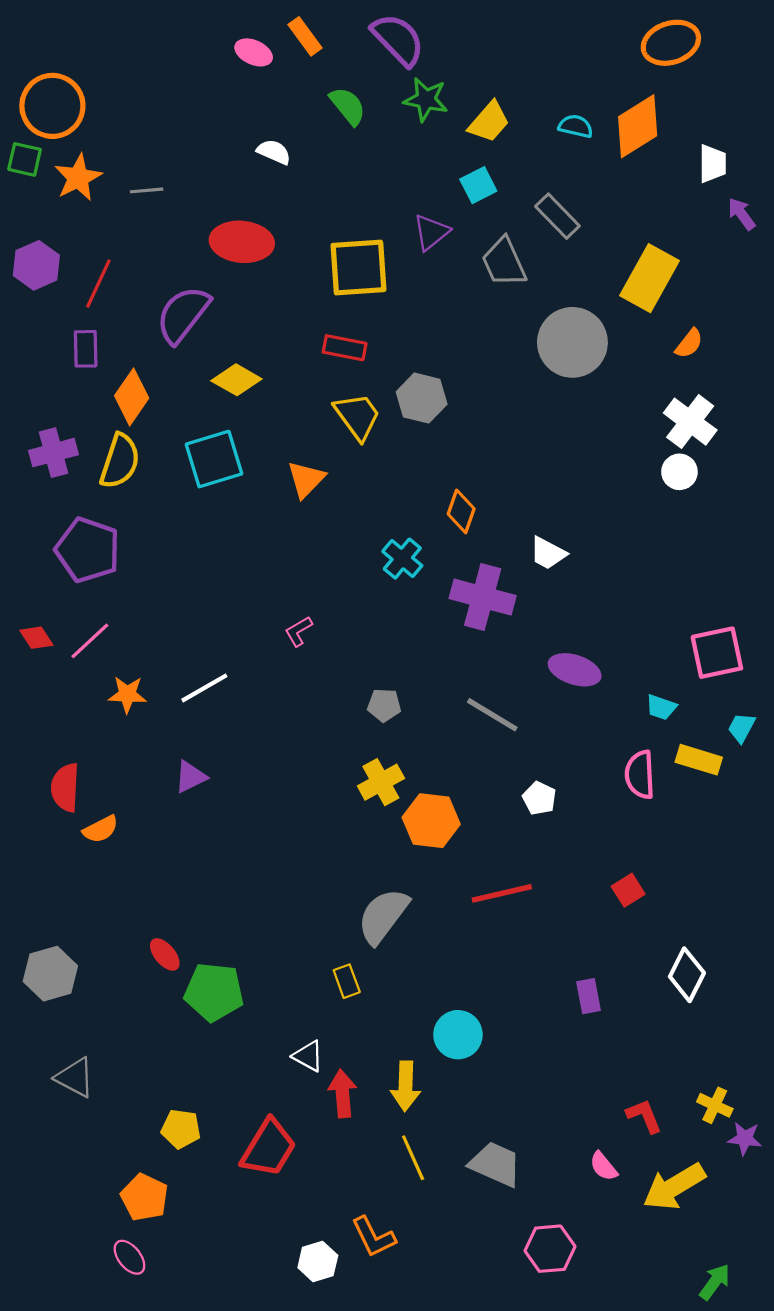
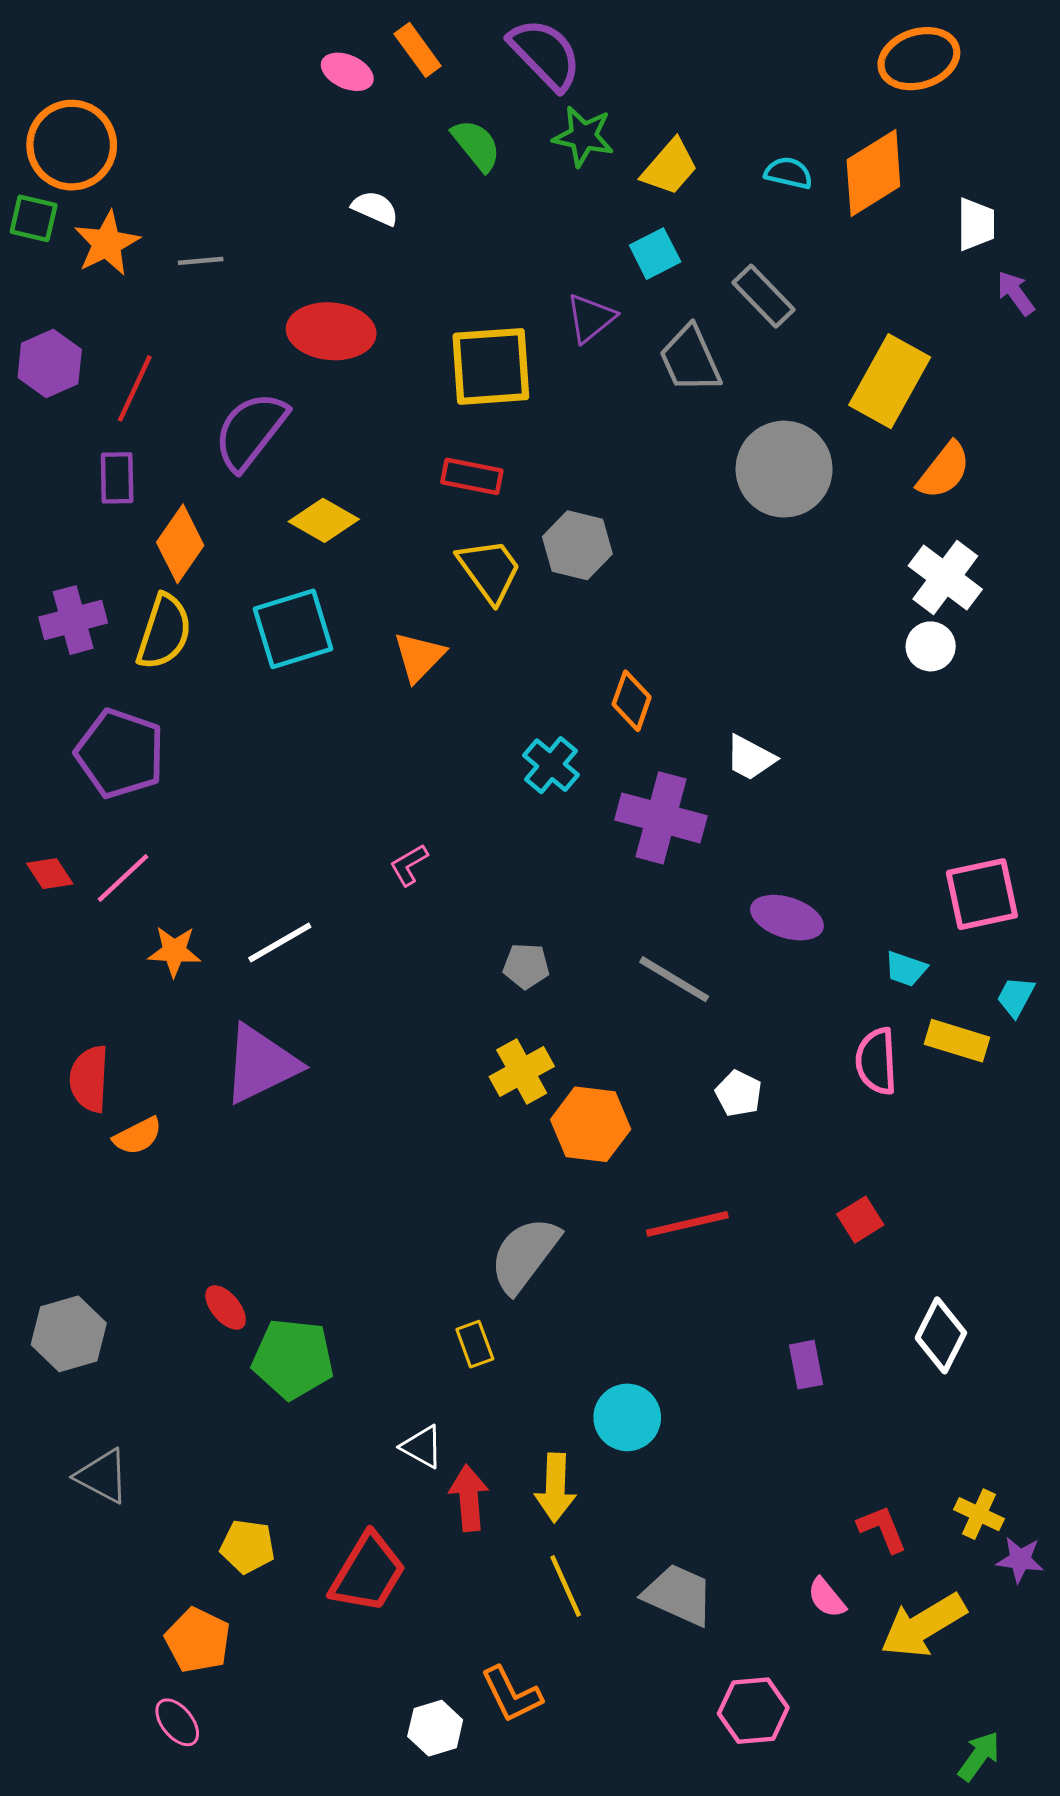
orange semicircle: (689, 343) -> (944, 471), size x1.4
purple triangle: (190, 777) -> (261, 1064), size x1.8

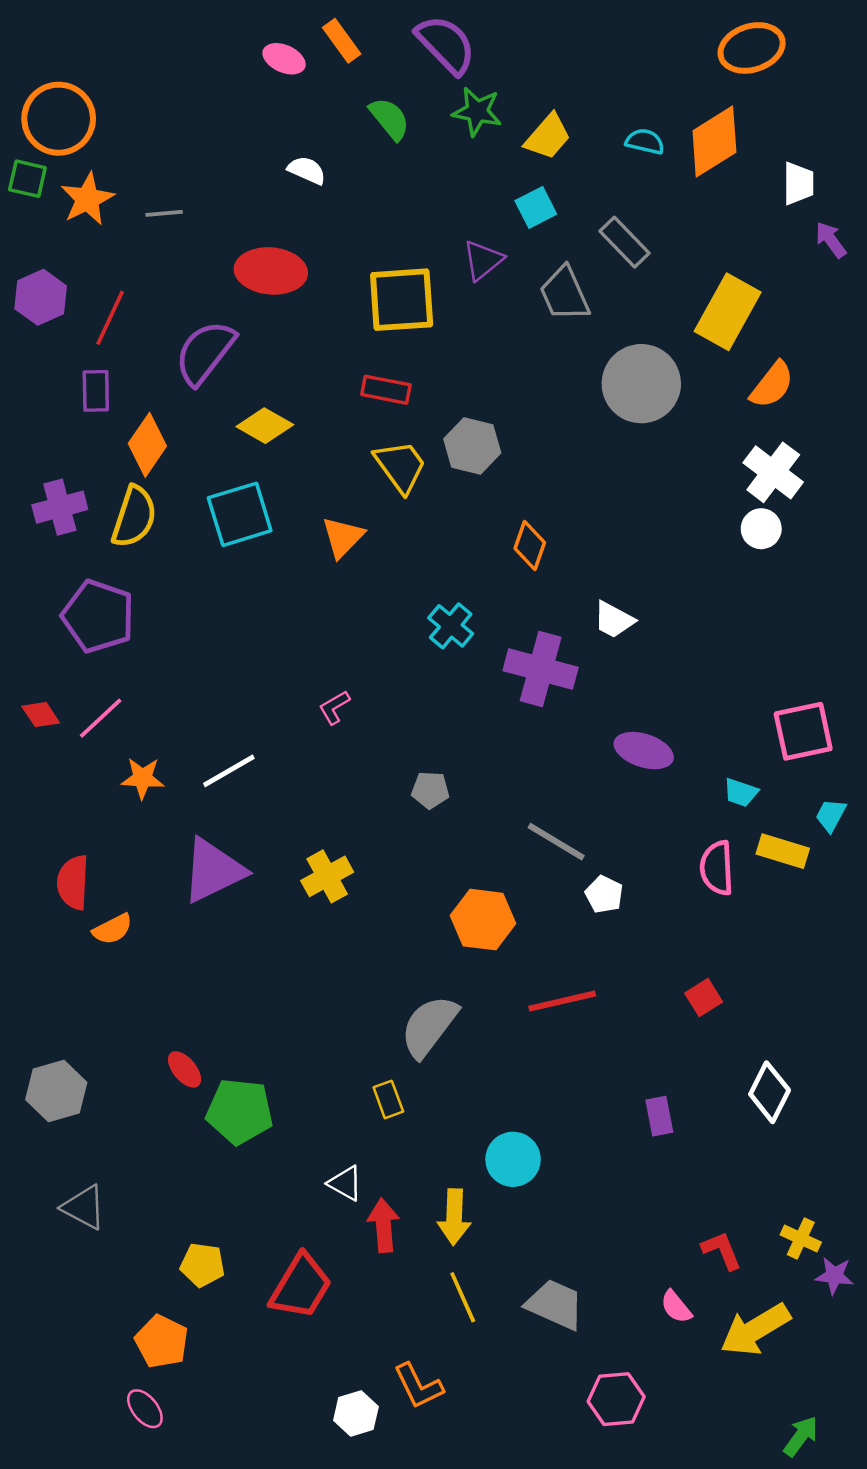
orange diamond: (632, 701) -> (530, 546), moved
gray line: (674, 979) -> (556, 842), moved
yellow cross: (522, 1071) -> (327, 876), moved

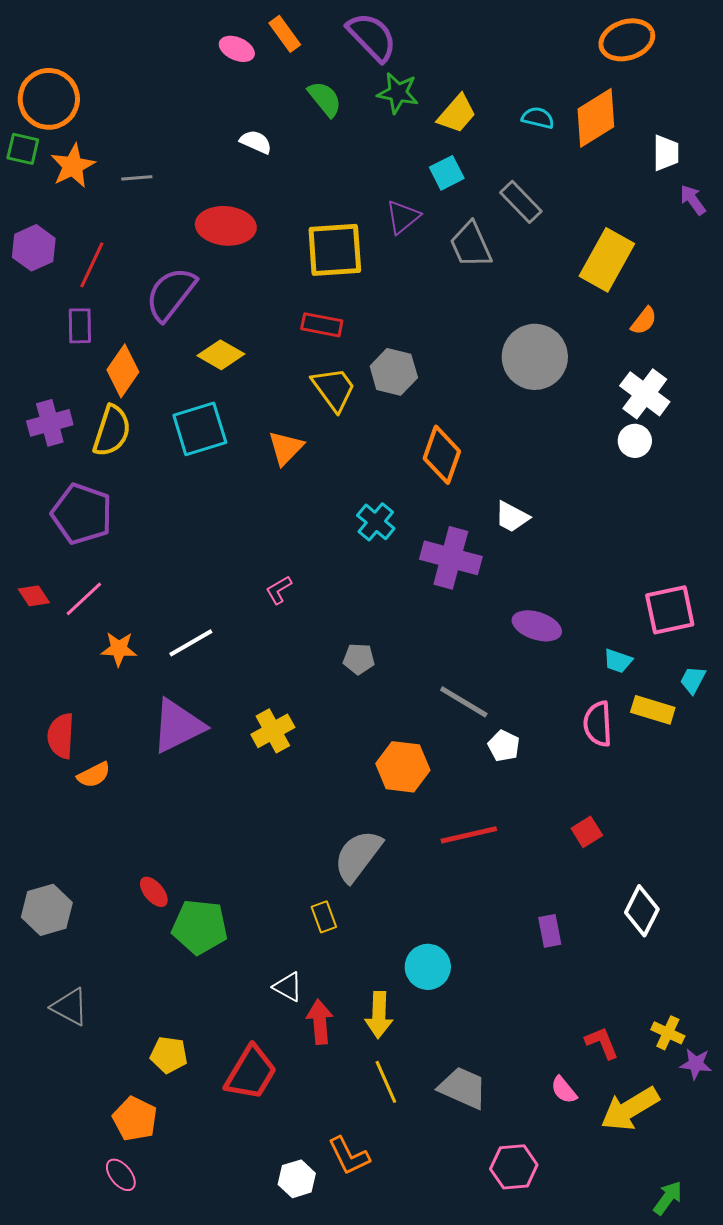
gray circle: (641, 384) -> (535, 357), moved
orange semicircle: (772, 385) -> (644, 321), size x0.7
orange diamond: (530, 546) -> (442, 455), size x1.4

